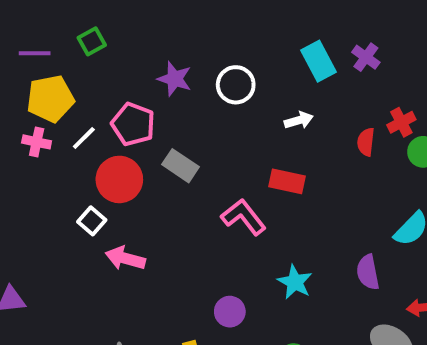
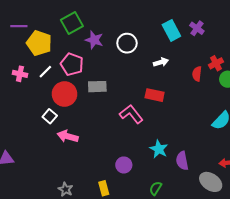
green square: (92, 41) -> (72, 23), moved, size x1.5
yellow pentagon: (50, 99) -> (39, 43), moved, turned 30
gray rectangle: (180, 166) -> (97, 87), turned -36
purple semicircle: (368, 272) -> (182, 161), moved

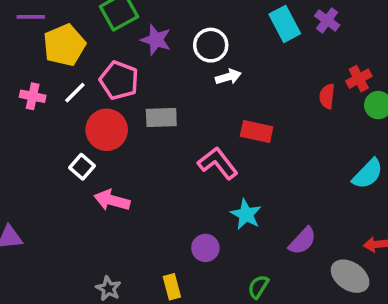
yellow pentagon: (39, 43) -> (64, 45), turned 30
white arrow: (161, 62) -> (228, 77), moved
cyan star: (159, 149) -> (246, 214), moved
purple semicircle: (182, 161) -> (302, 241), turned -126

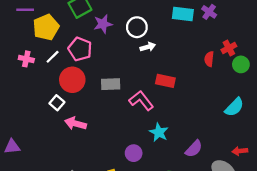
cyan rectangle: (285, 24) -> (183, 14), turned -55
purple star: (156, 40) -> (103, 24), turned -30
gray rectangle: (161, 117) -> (111, 84), moved

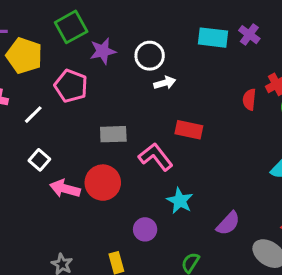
yellow pentagon: (46, 27) -> (24, 56), turned -30
white line: (53, 57) -> (33, 115), moved
red circle: (72, 80) -> (103, 183), moved

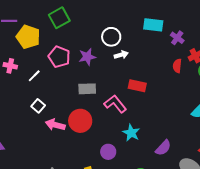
purple cross: (249, 35) -> (177, 38), moved
purple star: (103, 51) -> (87, 57), moved

